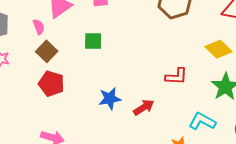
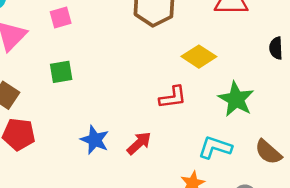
yellow diamond: (218, 49) -> (199, 57), moved
blue star: (110, 99) -> (95, 140), turned -30

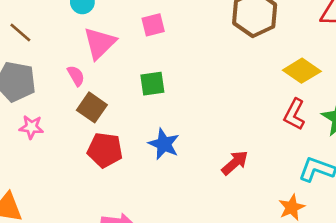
red L-shape: (173, 97) -> (294, 114), moved, turned 124
blue star: (95, 140) -> (164, 144), moved

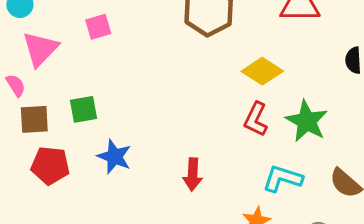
green square: (152, 84) -> (83, 109), moved
brown square: (92, 107) -> (34, 119), turned -36
red arrow: (235, 163) -> (193, 174), turned 136

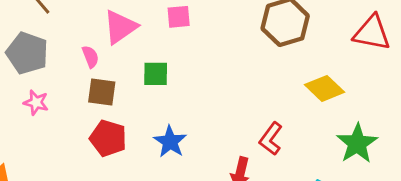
green square: (83, 109) -> (156, 74), moved
red L-shape: (256, 119) -> (271, 139), moved

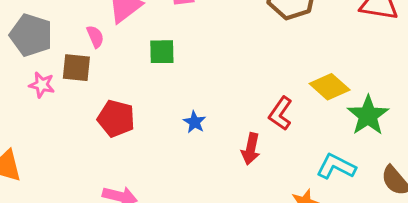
yellow diamond: (325, 88) -> (330, 87), moved
brown square: (102, 92) -> (76, 68), moved
blue star: (170, 142) -> (195, 122), moved, size x0.7

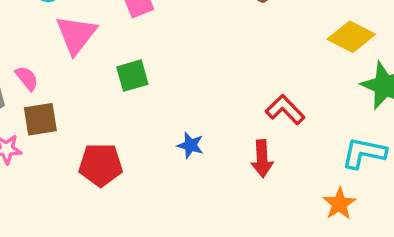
pink semicircle: (95, 37) -> (27, 78), moved
yellow diamond: (330, 87) -> (351, 37), moved
red L-shape: (281, 114) -> (285, 110), turned 116

